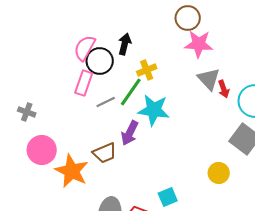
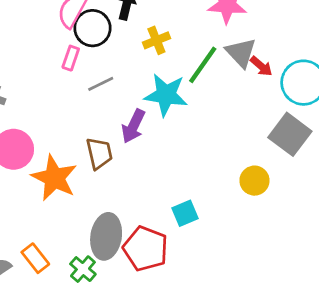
pink rectangle: (84, 83) -> (71, 58), size x0.7
red arrow: (224, 89) -> (261, 66), turned -30
green line: (131, 92) -> (203, 65), moved
brown trapezoid: (105, 153) -> (99, 153), turned -80

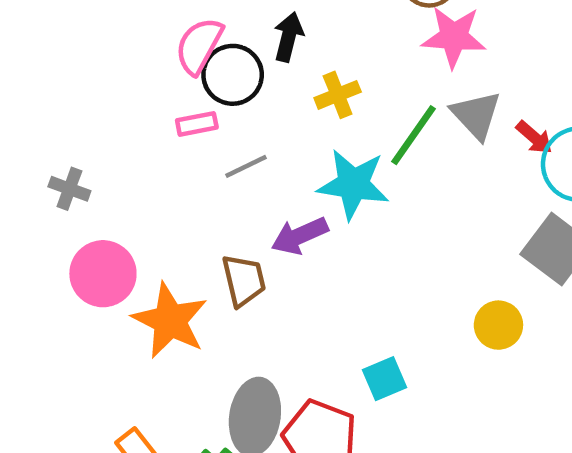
pink rectangle: (71, 58) -> (197, 124), turned 60
red arrow: (261, 66) -> (534, 137), moved
purple arrow: (133, 126) -> (300, 236), turned 40

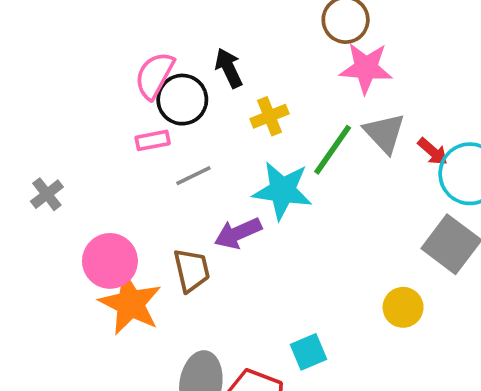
black arrow: (288, 37) -> (229, 68), turned -39
gray cross: (69, 189) -> (47, 194), turned 32
pink circle: (103, 274) -> (110, 261), moved

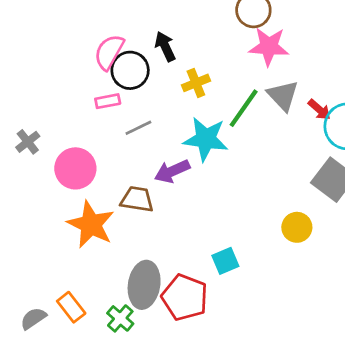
pink circle: (110, 261) -> (75, 168), moved
brown trapezoid: (192, 270) -> (137, 199), turned -68

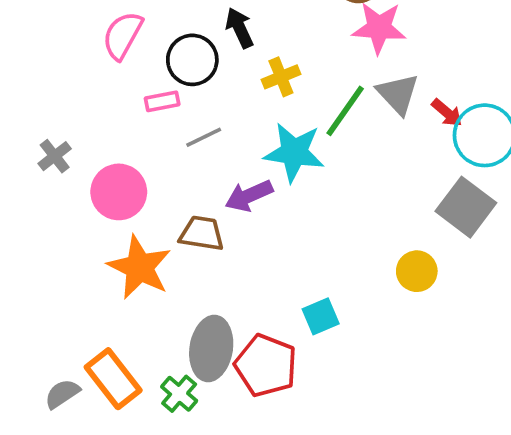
pink semicircle: (109, 52) -> (123, 35), moved
orange rectangle: (71, 307) -> (113, 379), size x1.4

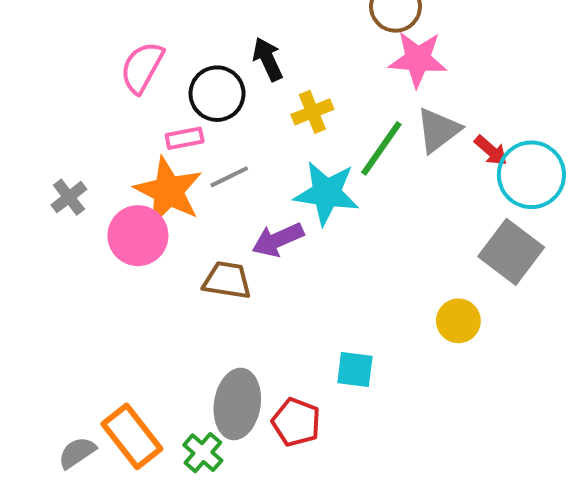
gray triangle: (398, 94) -> (438, 130), turned 36
orange star: (139, 267) -> (168, 191), moved
cyan square: (321, 316) -> (355, 370), turned 30
red pentagon: (266, 365) -> (296, 422), size x0.7

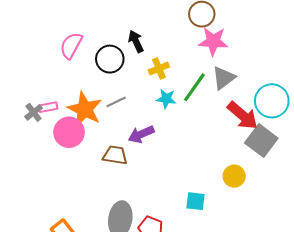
pink rectangle: (185, 138) -> (48, 107), moved
red arrow: (491, 150) -> (243, 115), moved, size x1.8
cyan star: (327, 193) -> (166, 99), moved, size x0.6
cyan square: (355, 370) -> (195, 201), moved

